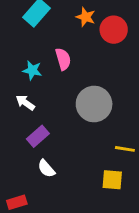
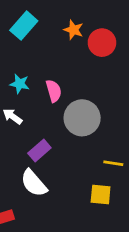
pink semicircle: (63, 59) -> (54, 91), moved
purple rectangle: (38, 136) -> (39, 151), moved
white semicircle: (46, 169) -> (34, 183), size x1.5

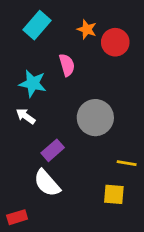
cyan star: (20, 84) -> (33, 83), size x1.4
pink semicircle: (54, 91) -> (67, 65), moved

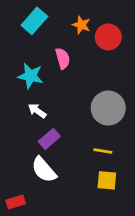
white arrow: (26, 116) -> (37, 111), moved
gray circle: (95, 118) -> (108, 108), moved
yellow line: (127, 163) -> (103, 151), moved

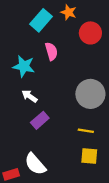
cyan rectangle: (34, 21) -> (41, 20), moved
orange star: (81, 25) -> (69, 12), moved
white semicircle: (44, 170) -> (35, 164), moved

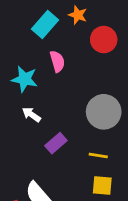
purple rectangle: (40, 120) -> (56, 143), moved

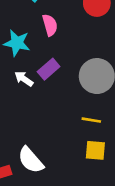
purple rectangle: (56, 143) -> (49, 69), moved

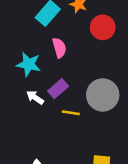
yellow line: (91, 120) -> (71, 113), moved

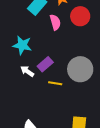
pink semicircle: (59, 48) -> (55, 22), moved

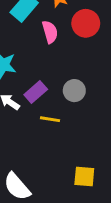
gray circle: (80, 69) -> (74, 91), moved, size x0.6

